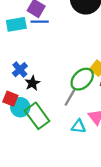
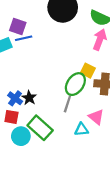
blue cross: (20, 70) -> (15, 98), moved
cyan circle: (20, 107) -> (21, 136), moved

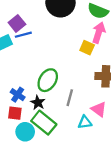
purple square: (18, 27) -> (17, 23), turned 35
yellow square: (88, 71) -> (87, 48), moved
green ellipse: (75, 84) -> (48, 80), moved
black star: (29, 98) -> (38, 103), moved

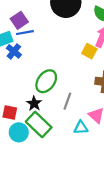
blue cross: (18, 95) -> (14, 51), moved

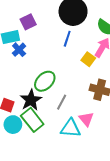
blue line: (25, 33) -> (67, 39), moved, turned -70
black star: (34, 103) -> (31, 100), size x1.5
cyan triangle: (81, 128) -> (70, 128), size x1.5

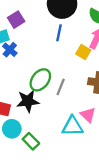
black star: (31, 100) -> (28, 101), turned 30
gray line: (62, 102) -> (61, 87), moved
green rectangle: (32, 120) -> (31, 141), moved, size x0.7

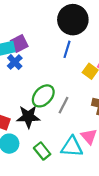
purple square: (16, 20) -> (19, 43), moved
green rectangle: (31, 141) -> (42, 151), moved

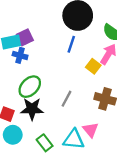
blue cross: (15, 62) -> (20, 55), turned -32
green ellipse: (43, 96) -> (30, 87), moved

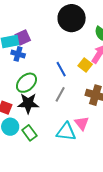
blue line: (71, 44) -> (61, 69), moved, turned -49
green rectangle: (45, 143) -> (29, 133), moved

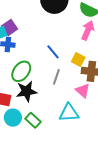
yellow square: (85, 65) -> (78, 60), moved
pink triangle: (82, 123) -> (83, 91), moved

